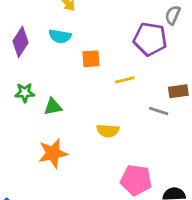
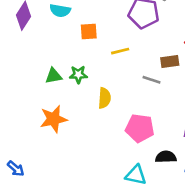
green star: (25, 93) -> (78, 75), moved
yellow semicircle: (108, 131) -> (104, 98), turned -90
pink pentagon: (136, 180) -> (140, 128), moved

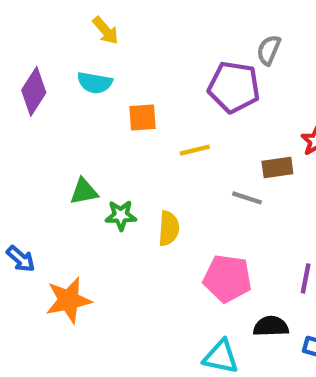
green star: (78, 75) -> (121, 215), moved
orange star: (54, 119) -> (69, 300), moved
blue arrow: (16, 169) -> (21, 259), moved

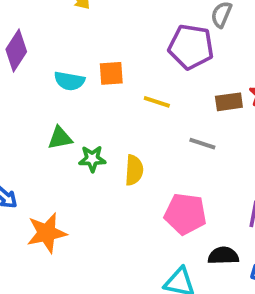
cyan semicircle: (95, 83) -> (69, 81), moved
yellow line: (195, 150) -> (157, 102), turned 32
brown rectangle: (277, 167) -> (229, 102), moved

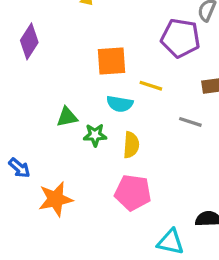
orange square: (111, 73) -> (111, 61), size x1.4
cyan semicircle: (69, 81) -> (120, 104), moved
pink pentagon: (185, 214) -> (133, 193), moved

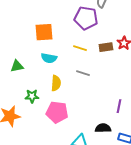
yellow line: (151, 86) -> (80, 48), moved
gray line: (190, 122) -> (83, 73), moved
green star: (95, 135) -> (32, 96), moved

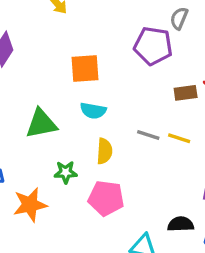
yellow line: (80, 48) -> (179, 138), moved
green triangle: (17, 66) -> (41, 124), size x1.5

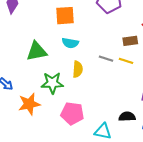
brown rectangle: (186, 93) -> (130, 41), moved
green star: (66, 172) -> (52, 83), size x1.5
pink pentagon: (106, 198) -> (72, 113), moved

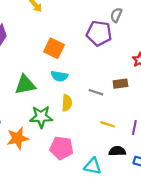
orange square: (65, 16) -> (54, 48), turned 30
brown rectangle: (130, 41) -> (120, 84), moved
yellow line: (126, 61) -> (108, 124), moved

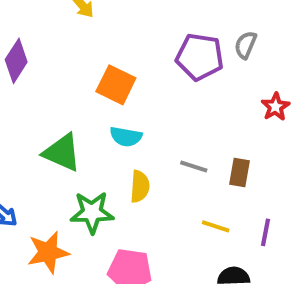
gray semicircle: (116, 15) -> (246, 45), moved
brown rectangle: (120, 84) -> (240, 173), moved, turned -72
green triangle: (25, 85) -> (62, 153), turned 35

